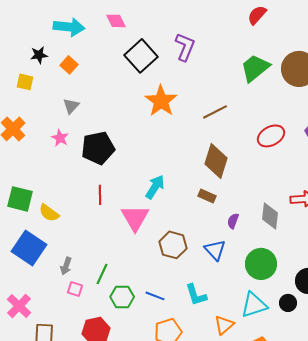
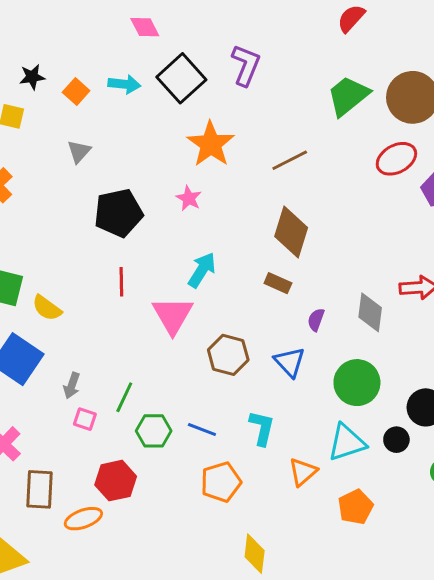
cyan arrow: (69, 27) -> (124, 84), moved, size x0.7
red ellipse: (271, 136) -> (396, 159), moved
pink star: (60, 138) -> (189, 198), moved
cyan L-shape: (196, 295) -> (262, 428), turned -150

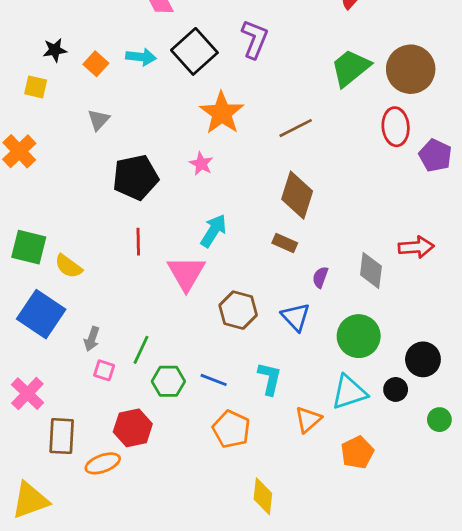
red ellipse: (396, 159) -> (396, 127), turned -66
orange pentagon: (221, 482) -> (231, 429), turned -30

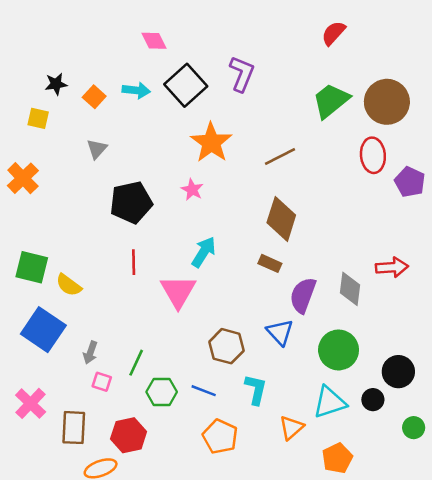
purple semicircle: (320, 277) -> (303, 295), size x1.8
brown hexagon: (238, 310) -> (227, 346), moved
brown rectangle: (62, 436) -> (74, 428), moved

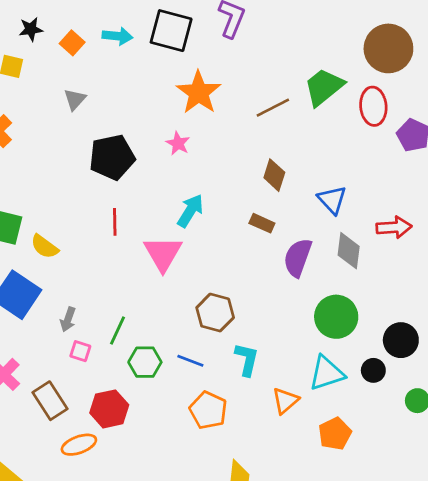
black square: (186, 85) -> (171, 31), turned -33
green trapezoid: (331, 101) -> (324, 87), moved
brown diamond: (281, 219) -> (274, 175), size x0.7
blue triangle: (280, 332) -> (332, 200), moved
brown rectangle: (74, 428) -> (50, 401), turned -36

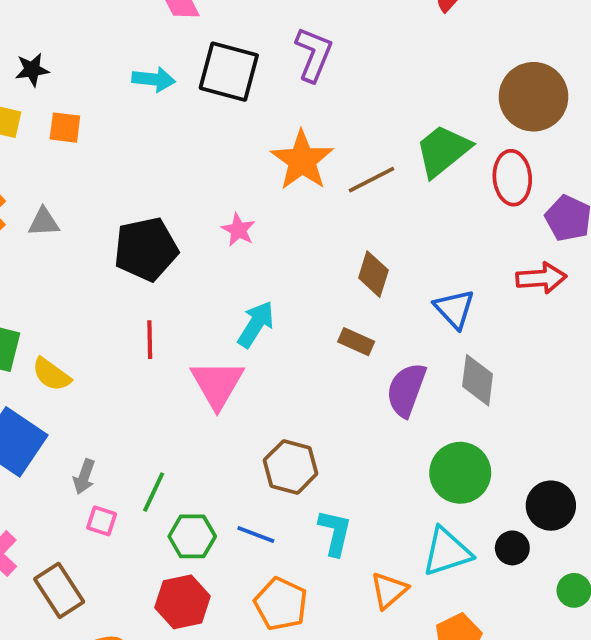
orange square: (72, 43) -> (65, 128), moved, turned -35
orange star: (199, 92) -> (302, 160), moved
gray triangle: (75, 99) -> (44, 222), moved, turned 45
red arrow: (394, 227) -> (541, 278), moved
red hexagon: (109, 409) -> (183, 602), moved

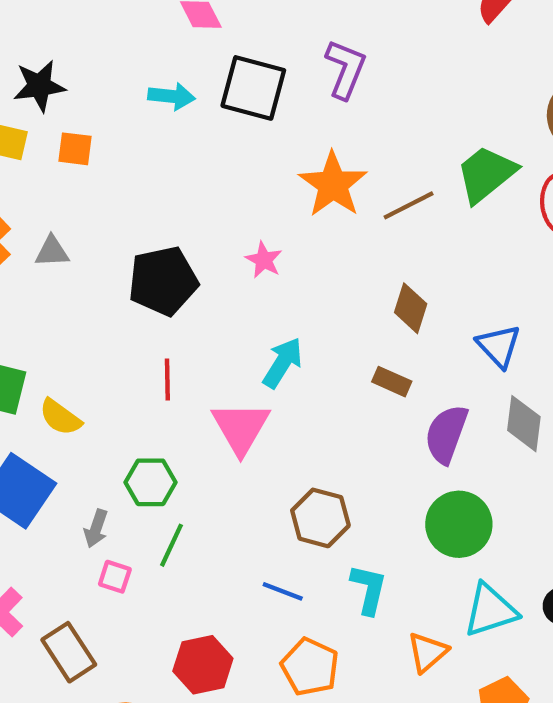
black star: (32, 70) -> (39, 86), size x1.4
green circle: (460, 473) -> (459, 524), moved
green hexagon: (192, 536) -> (151, 482), moved

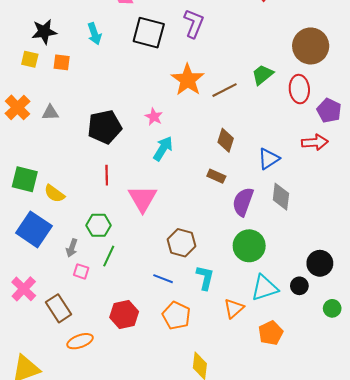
cyan arrow: (171, 96) -> (94, 34), moved, turned 65
green trapezoid: (486, 174) -> (262, 75), size x0.7
blue triangle: (499, 346) -> (269, 159), turned 40
cyan arrow: (283, 363) -> (163, 148), moved

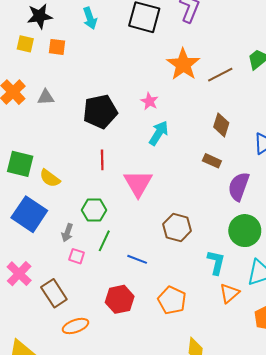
cyan L-shape: (205, 278) -> (216, 262), moved
blue line: (163, 279) -> (137, 259), moved

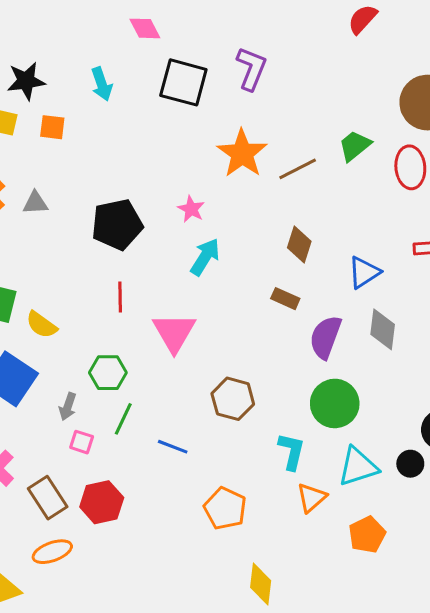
red hexagon: (120, 299) -> (102, 502), moved
orange ellipse: (76, 326) -> (52, 552), moved

